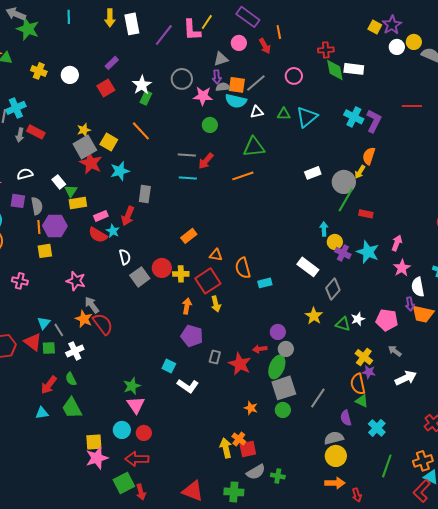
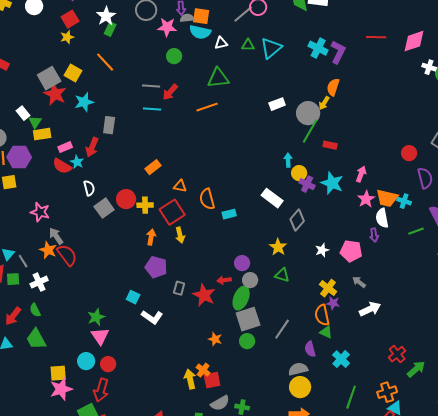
gray line: (256, 83) -> (243, 14), moved
yellow star: (84, 130) -> (67, 37), moved
orange trapezoid: (423, 314) -> (387, 198), moved
green triangle: (343, 324) -> (282, 275), moved
red arrow: (137, 459) -> (101, 390), turned -75

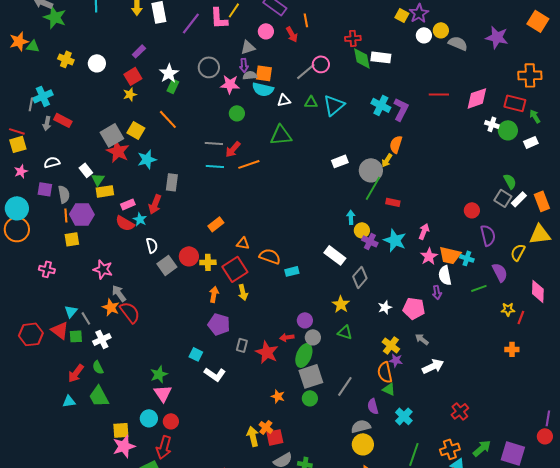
orange line: (207, 107) -> (249, 164), moved
orange semicircle: (207, 199) -> (270, 256), turned 125
green arrow: (416, 369) -> (482, 448), moved

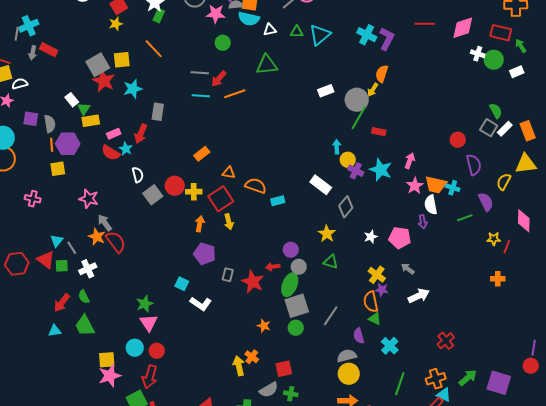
yellow square: (136, 130) -> (122, 60), turned -36
white semicircle: (52, 162) -> (20, 84), moved
red square: (275, 437) -> (284, 369), moved

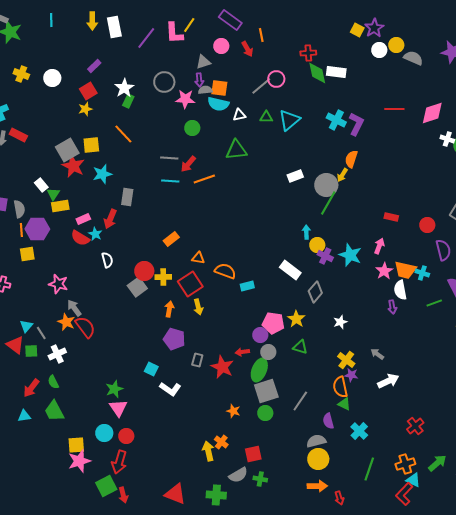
red rectangle: (379, 132) -> (391, 217), moved
gray square: (153, 195) -> (137, 287), moved
pink pentagon: (400, 238) -> (273, 323), moved

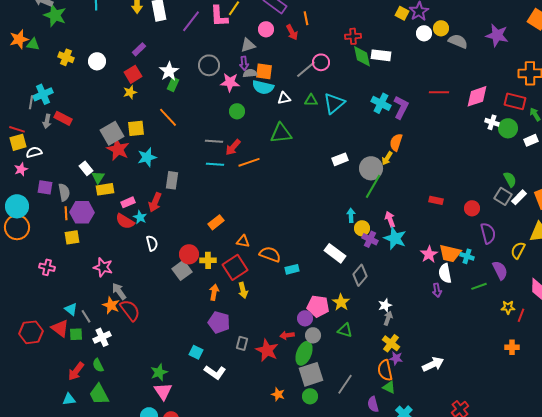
pink arrow: (379, 246) -> (390, 219), moved, turned -42
cyan triangle: (26, 326) -> (71, 309), turned -32
gray arrow: (377, 354) -> (388, 318), moved, turned 72

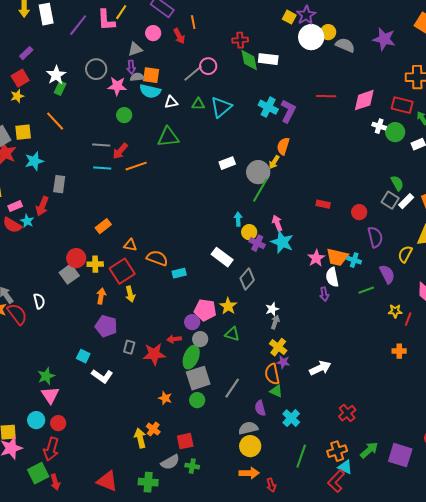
white circle: (424, 33) -> (311, 37), size x1.6
white semicircle: (152, 243) -> (39, 301), moved
red star: (267, 350) -> (154, 354), turned -30

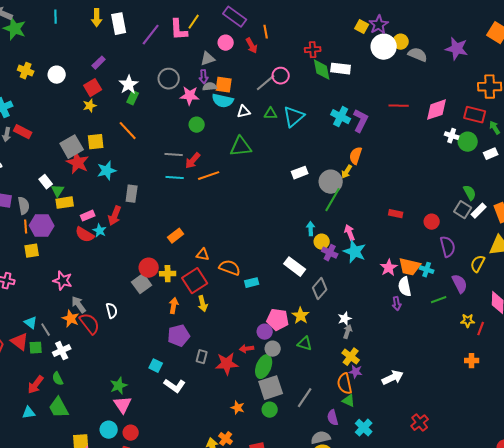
purple pentagon: (106, 326) -> (179, 336), turned -30

